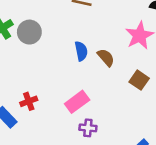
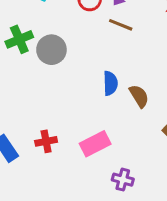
red cross: (29, 101) -> (46, 141), moved
purple cross: (88, 128) -> (123, 180), moved

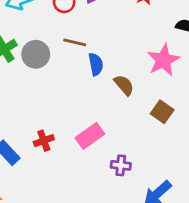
brown line: (121, 25) -> (75, 42), moved
blue semicircle: (110, 83) -> (96, 64), moved

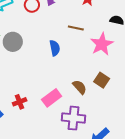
brown line: (75, 42) -> (76, 28), moved
brown semicircle: (124, 85) -> (80, 87), moved
purple cross: (121, 165) -> (74, 118), size x1.6

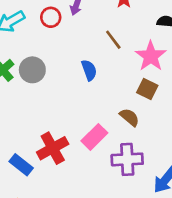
brown line: (76, 28) -> (113, 40), turned 49
brown square: (102, 80) -> (147, 89), moved
red cross: (20, 102) -> (53, 148), size x1.6

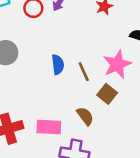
brown line: (113, 40) -> (84, 72), moved
pink rectangle: (94, 137) -> (49, 127), turned 35

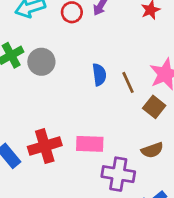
brown semicircle: (85, 116) -> (152, 150), moved, turned 108

